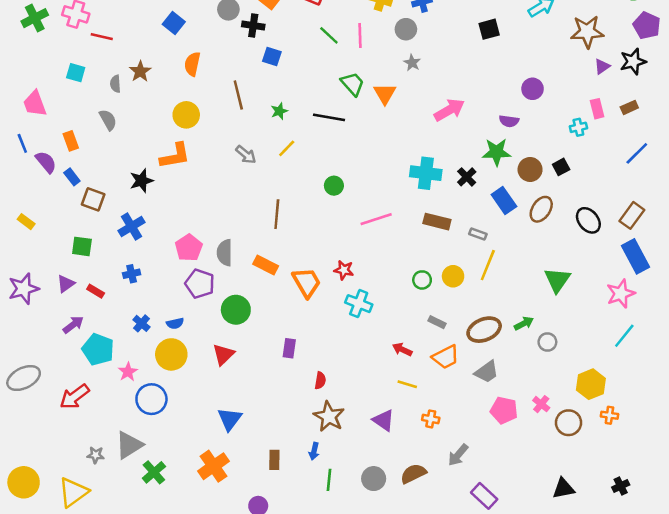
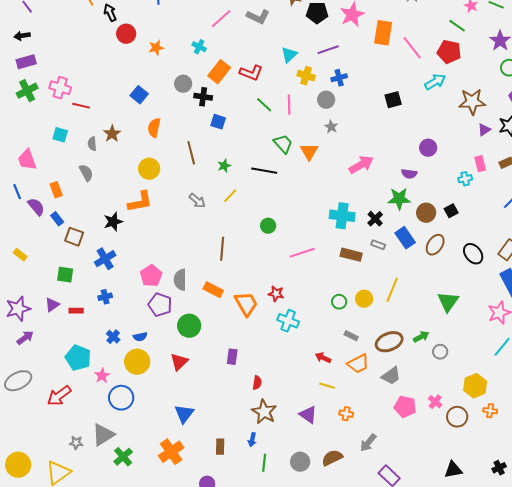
gray rectangle: (478, 234) -> (378, 245), moved
red rectangle: (96, 291) -> (76, 311), turned -32
purple arrow: (73, 325) -> (25, 338), moved

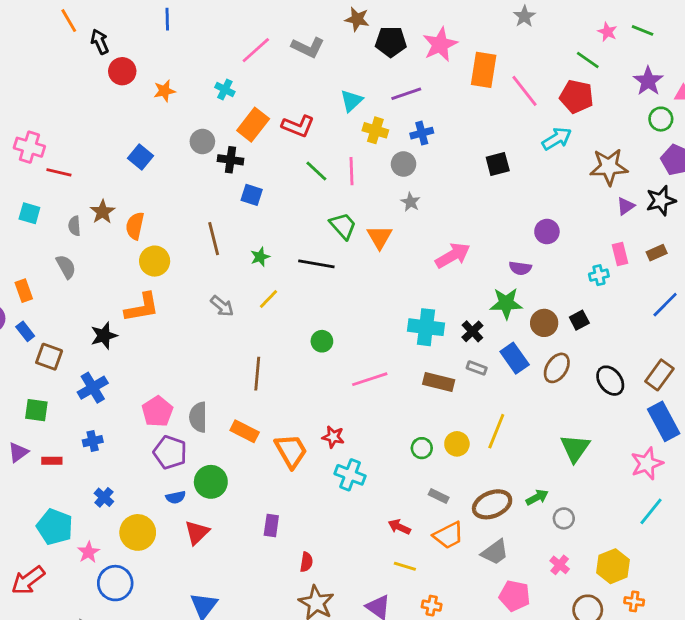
orange semicircle: (154, 128) -> (135, 226), moved
blue semicircle: (140, 337) -> (176, 497), moved
pink cross: (435, 402) -> (560, 565), moved

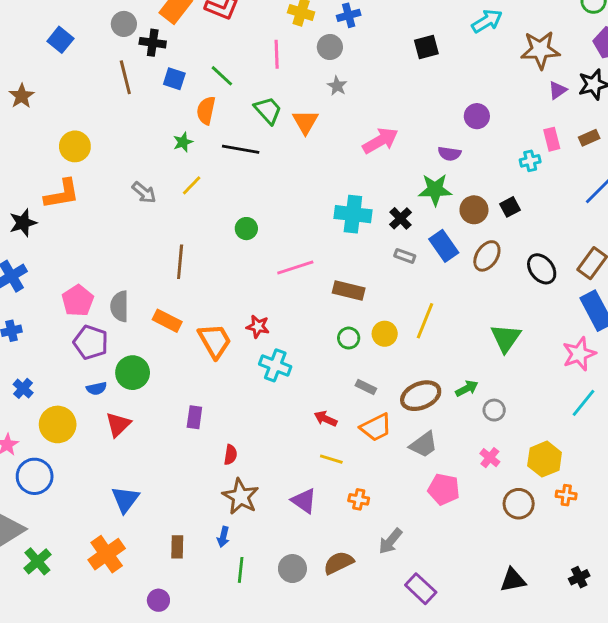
green line: (316, 171) -> (222, 76), moved
orange semicircle: (135, 226) -> (206, 110), moved
brown line: (214, 239) -> (125, 77), moved
brown rectangle: (439, 382) -> (349, 290), moved

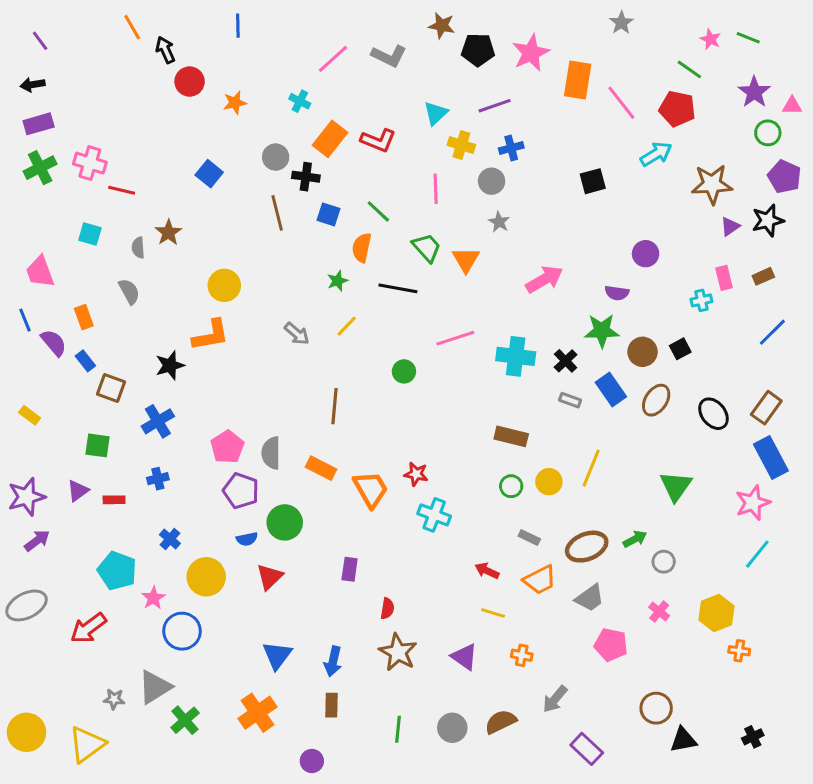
pink line: (295, 267) -> (455, 338), moved
brown circle: (519, 504) -> (656, 708), moved
blue arrow: (223, 537) -> (333, 661), moved, size x1.4

